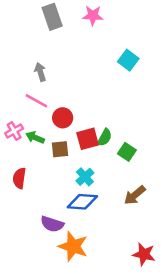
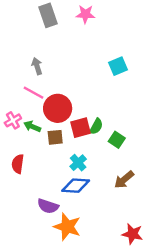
cyan square: (128, 60) -> (118, 66), moved, turned 30
red circle: (63, 118) -> (58, 108), size x1.5

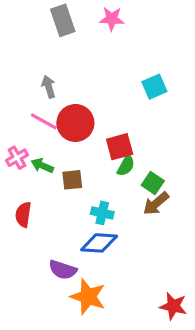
red circle: (58, 108) -> (75, 123), moved
red square: (81, 128) -> (120, 147), moved
cyan cross: (78, 163) -> (102, 213), turned -35
brown arrow: (124, 180) -> (156, 203), moved

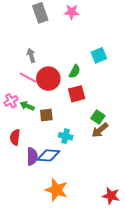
green semicircle: (126, 166) -> (75, 72), moved
blue diamond: (99, 243) -> (48, 155), moved
purple semicircle: (63, 270) -> (32, 156), moved, turned -108

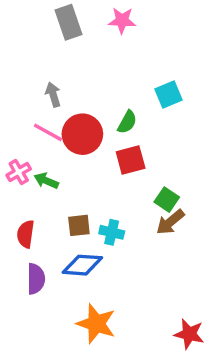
brown square: (46, 115) -> (79, 225), moved
purple semicircle: (32, 156) -> (36, 279), moved

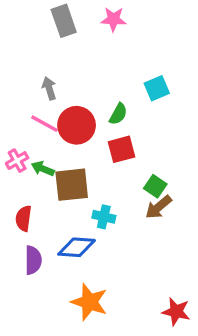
brown square: (79, 225) -> (72, 185), moved, size x1.6

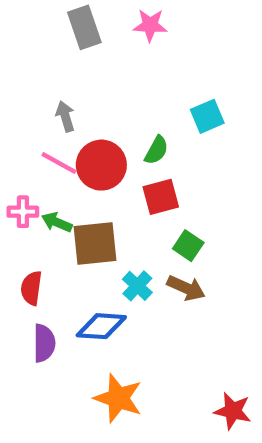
pink cross: (17, 161) -> (23, 212), turned 30
green square: (155, 186) -> (188, 246), moved
brown arrow: (158, 207) -> (186, 288), moved, turned -116
cyan cross: (104, 217) -> (137, 286), turned 30

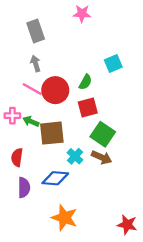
gray rectangle: (84, 27) -> (36, 31), moved
green square: (188, 246) -> (103, 134), size x1.5

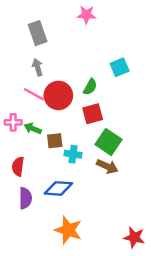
brown square: (52, 133) -> (55, 141), size x0.6
cyan cross: (75, 156) -> (73, 154), moved, turned -35

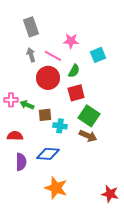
pink star: (87, 15) -> (71, 41), moved
pink line: (34, 94) -> (53, 56), moved
red semicircle: (18, 166) -> (15, 136), turned 84

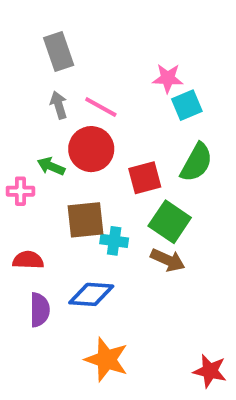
pink star: (71, 41) -> (168, 78), moved
green semicircle: (74, 71) -> (196, 162), moved, size x1.5
green arrow: (27, 105) -> (51, 166), moved
brown square: (45, 115) -> (85, 220), size x1.5

